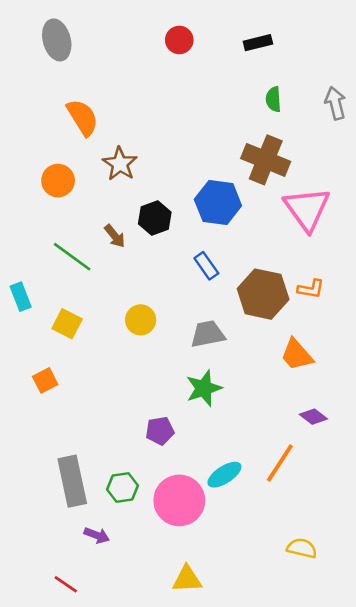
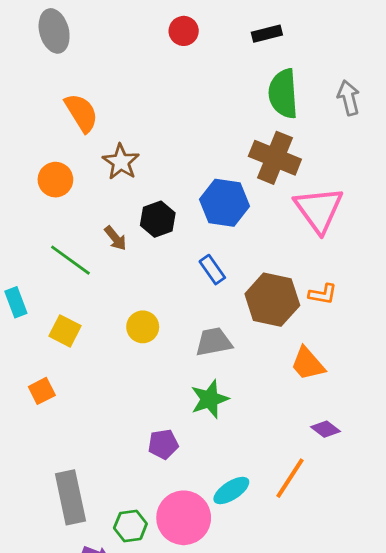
green semicircle: (273, 99) -> (283, 94), size x1.8
green hexagon: (123, 488) -> (130, 526), moved

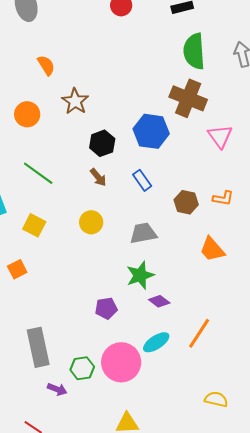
orange semicircle: (81, 113) -> (46, 65), size x0.7
pink triangle: (319, 210) -> (220, 136), size x0.7
brown arrow: (115, 238) -> (98, 177), moved
brown hexagon: (272, 300) -> (186, 202), size x0.6
purple diamond: (325, 429) -> (159, 301), moved

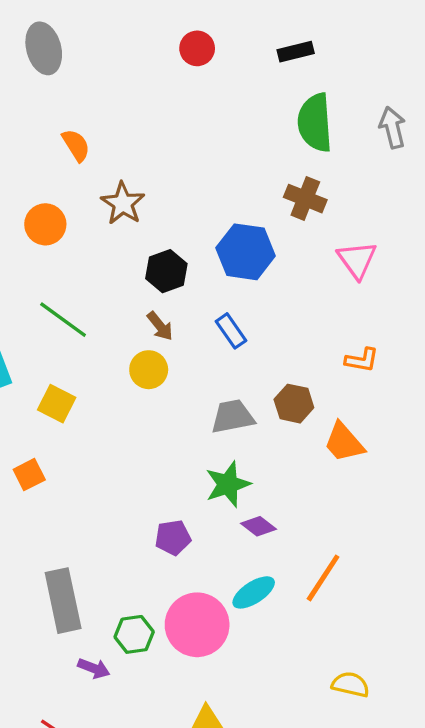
brown cross: (188, 98) -> (305, 199), size x0.7
brown hexagon: (186, 202) -> (294, 404), moved
yellow circle: (91, 222) -> (149, 370), moved

